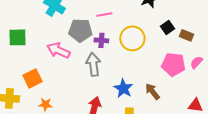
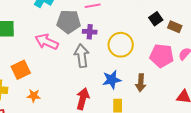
yellow circle: (132, 38) -> (121, 45), moved
blue star: (123, 88) -> (112, 80), turned 30
brown arrow: (152, 91) -> (141, 83), turned -138

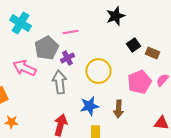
gray pentagon: (69, 22) -> (46, 48), turned -30
purple cross: (90, 32) -> (67, 58), turned -32
pink pentagon: (162, 56) -> (139, 82), turned -30

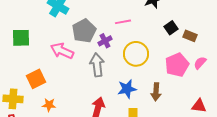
pink line: (70, 32) -> (123, 22), moved

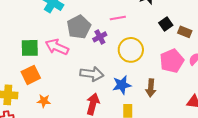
green square: (21, 38) -> (30, 48), moved
gray arrow: (97, 65) -> (92, 74), moved, turned 105

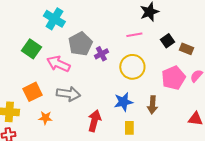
pink line: (118, 18) -> (134, 35), moved
green square: (30, 48) -> (31, 49), moved, turned 36
gray arrow: (92, 74) -> (68, 94), moved

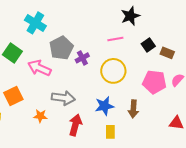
pink pentagon: (173, 78) -> (154, 82), turned 30
gray arrow: (68, 94) -> (63, 98), moved
orange star: (45, 118) -> (40, 116), moved

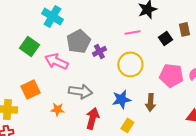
brown rectangle: (167, 53) -> (184, 29), moved, turned 56
yellow rectangle: (110, 132) -> (127, 125), turned 32

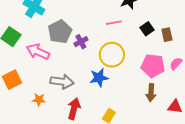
brown rectangle: (184, 29) -> (167, 35), moved
blue star: (121, 99) -> (99, 78), moved
brown arrow: (150, 102) -> (151, 93), moved

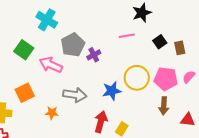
yellow circle: (112, 55) -> (137, 78), moved
red arrow: (74, 109) -> (101, 122), moved

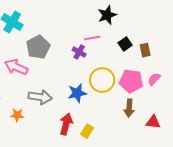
purple cross: (94, 55) -> (79, 52), moved, turned -32

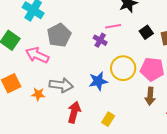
orange star: (17, 115) -> (38, 94), moved
red arrow: (66, 124) -> (74, 112), moved

